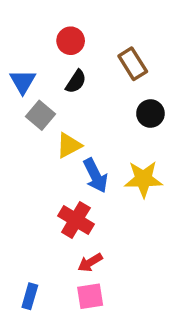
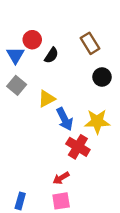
red circle: (71, 41) -> (32, 40), moved
gray square: (40, 115) -> (17, 85), moved
red cross: (76, 220) -> (78, 147), moved

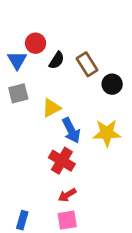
brown rectangle: (90, 43) -> (87, 64), moved
gray square: (17, 85) -> (18, 93), turned 36
red cross: (78, 147) -> (62, 161), moved

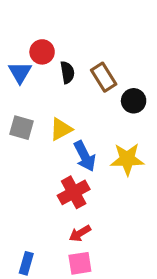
black semicircle: (57, 60) -> (67, 72), turned -42
gray square: (18, 93) -> (22, 128), moved, turned 30
red cross: (62, 161) -> (74, 192), turned 30

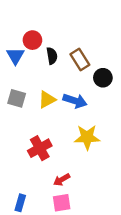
blue arrow: (85, 156) -> (75, 101), moved, turned -45
yellow star: (127, 159) -> (87, 137), moved
red cross: (74, 192) -> (40, 148), moved

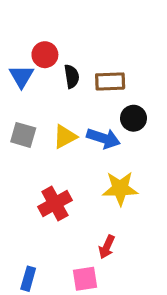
brown rectangle: (80, 60) -> (110, 81), turned -60
black circle: (103, 78) -> (134, 118), moved
red arrow: (62, 180) -> (107, 247), moved, turned -35

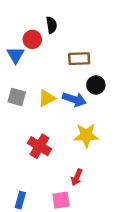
black semicircle: (72, 76) -> (51, 25), moved
red cross: (55, 203) -> (39, 146), turned -30

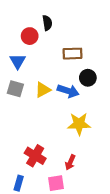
blue triangle: (16, 55) -> (18, 61), moved
red cross: (39, 146) -> (35, 156), moved

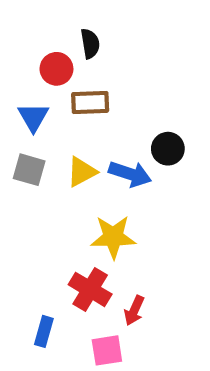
brown rectangle: (72, 54) -> (90, 102), moved
yellow star: (79, 124) -> (113, 237), moved
red cross: (35, 156) -> (90, 289), moved
blue rectangle: (19, 183) -> (44, 331), moved

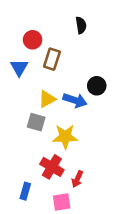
black semicircle: (90, 44) -> (81, 25), moved
brown rectangle: (90, 102) -> (52, 59), turned -70
gray square: (29, 170) -> (36, 122), moved

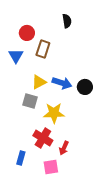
black circle: (97, 86) -> (85, 87), moved

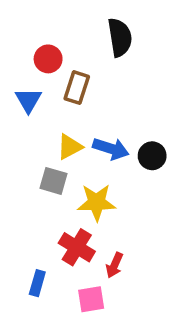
black semicircle: (67, 21) -> (120, 37), size x1.5

